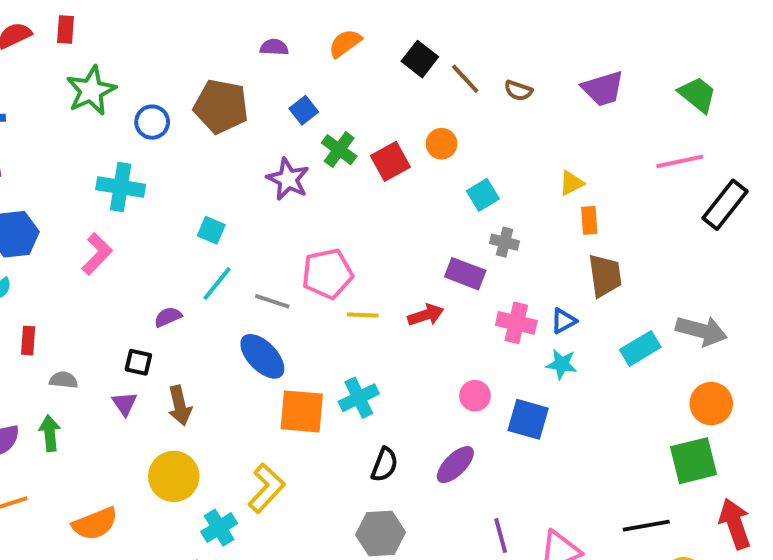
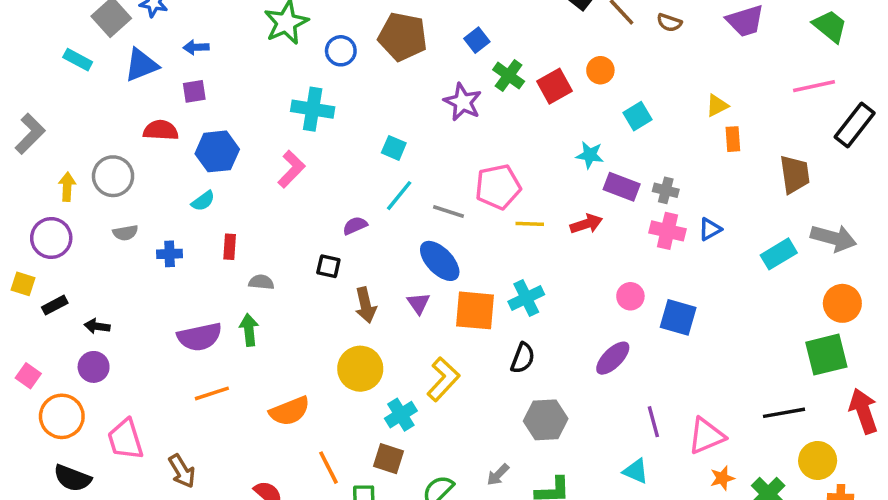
gray cross: (505, 242) -> (666, 190), moved
brown trapezoid: (605, 276) -> (795, 174), moved
cyan star: (562, 364) -> (590, 155), moved
purple triangle: (125, 404) -> (419, 303), moved
black semicircle: (384, 465) -> (523, 358), moved

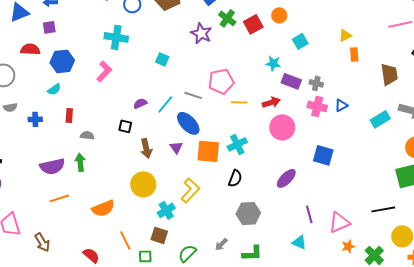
cyan line: (399, 196) -> (165, 104), moved
pink circle: (630, 296) -> (282, 127), moved, size x1.6

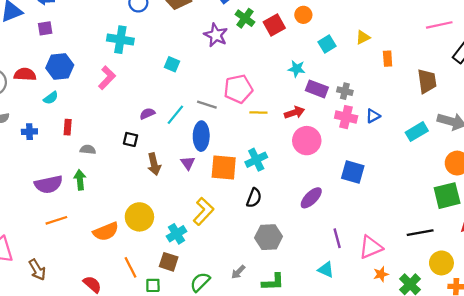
yellow triangle: (345, 35) -> (363, 37), moved
red semicircle: (30, 49) -> (25, 74), moved
blue ellipse: (188, 123) -> (201, 136), turned 45
yellow circle: (143, 184) -> (139, 217), moved

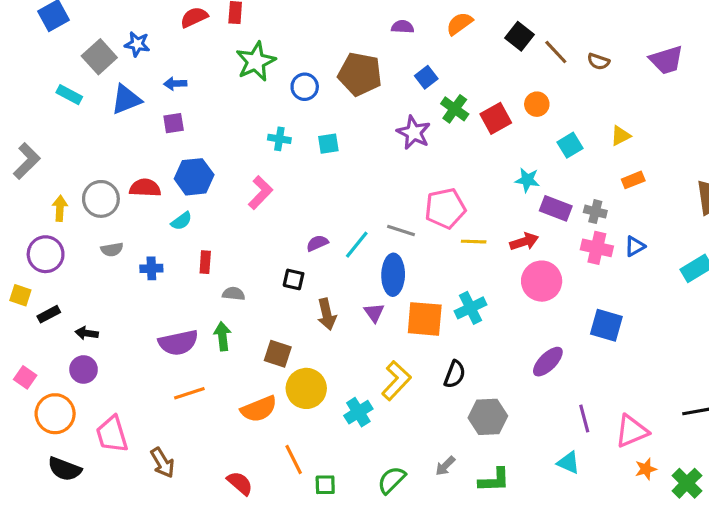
cyan cross: (120, 40) -> (279, 139), size x0.6
orange rectangle: (388, 59) -> (633, 180), moved, turned 72
cyan square: (172, 64) -> (328, 144), moved, turned -32
black semicircle: (254, 198) -> (455, 374), moved
brown square: (169, 262) -> (278, 354), moved

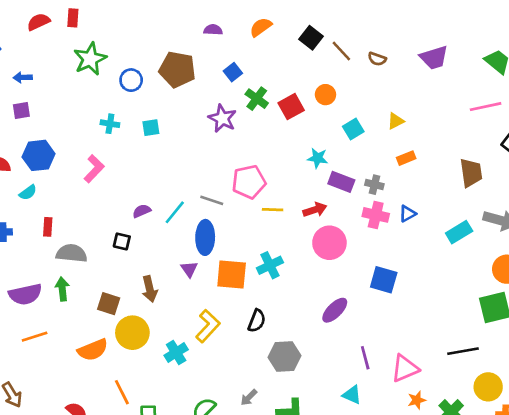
gray semicircle: (234, 294) -> (72, 253), size x1.6
brown arrow: (327, 314) -> (150, 289), moved

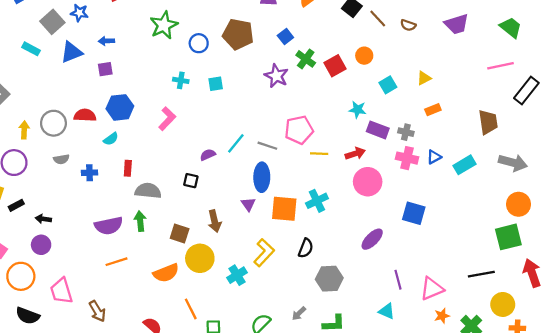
cyan line: (175, 212) -> (236, 143), moved
cyan rectangle: (459, 232) -> (464, 165), moved

